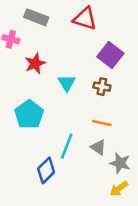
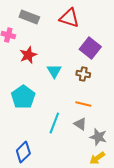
blue diamond: (46, 170) -> (23, 152), moved

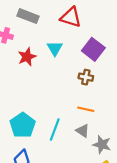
cyan triangle: (54, 71) -> (55, 48), moved
cyan pentagon: (23, 97) -> (23, 125), moved

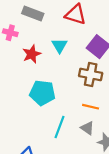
brown cross: (86, 77) -> (91, 74), size x1.5
cyan pentagon: (23, 125) -> (42, 93), moved, turned -30

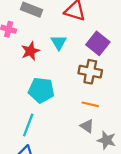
cyan line: (60, 127) -> (28, 125), moved

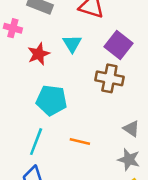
orange line: (90, 104) -> (80, 142), moved
gray triangle: (87, 126) -> (131, 129), moved

